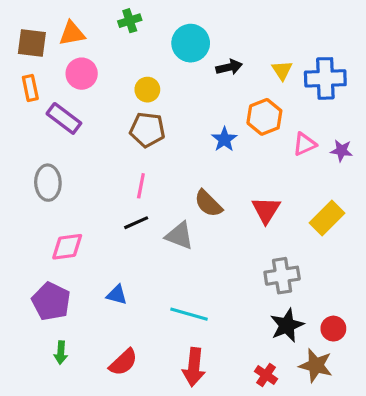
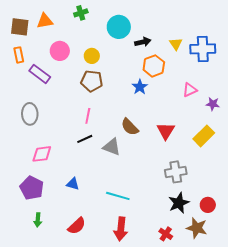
pink circle: (82, 74) -> (60, 51), moved
orange hexagon: (264, 117) -> (154, 66), moved
purple star: (341, 151) -> (213, 104), moved

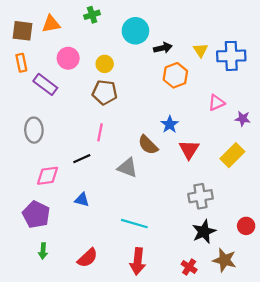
blue star: (140, 87) -> (170, 124), moved
black line: (85, 139) -> (82, 159), moved
blue triangle: (73, 184) -> (82, 200), moved
red circle: (208, 205) -> (246, 226), moved

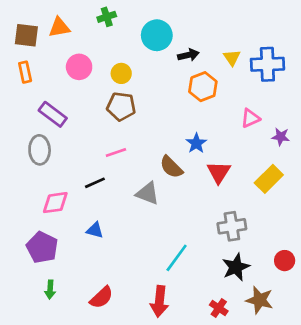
purple rectangle: (45, 84) -> (53, 114), moved
pink line: (100, 132) -> (116, 153), turned 60
cyan line: (134, 224) -> (177, 258), moved, turned -70

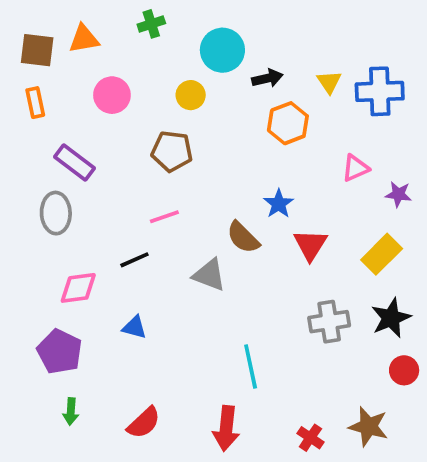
yellow circle: (121, 73) -> (191, 95), moved
cyan line: (177, 258) -> (251, 367), turned -48
black star: (236, 267) -> (391, 318), moved

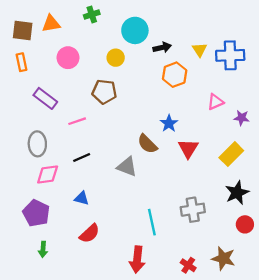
gray ellipse: (56, 213) -> (37, 144), moved
pink line: (164, 217) -> (77, 121), moved
gray cross: (329, 322) -> (193, 210), moved
red semicircle: (144, 423) -> (90, 233), moved

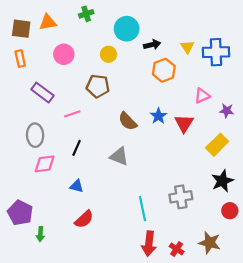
brown semicircle: (147, 144) -> (128, 121), moved
red triangle: (188, 148) -> (184, 123), moved
black line: (82, 157) -> (77, 148), turned -42
purple pentagon: (36, 213) -> (20, 213), moved
red arrow: (137, 260) -> (149, 244), moved

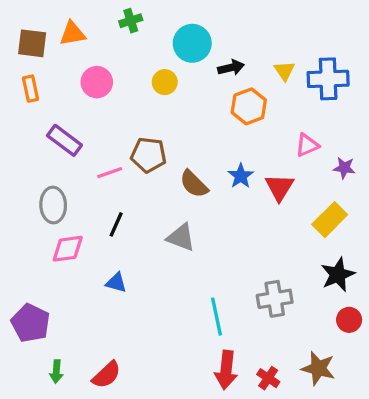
brown pentagon: (98, 86) -> (149, 155), moved
red semicircle: (84, 219) -> (107, 375), moved
green arrow: (40, 234) -> (56, 372), moved

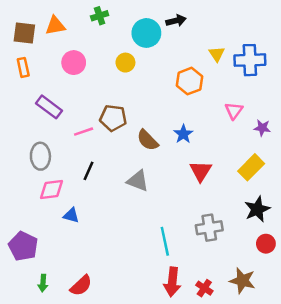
black arrow: (231, 68) -> (176, 21), moved
pink triangle: (307, 145) -> (234, 111), turned -30
red triangle: (280, 187) -> (201, 171), moved
blue triangle: (116, 283) -> (71, 215), moved

